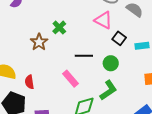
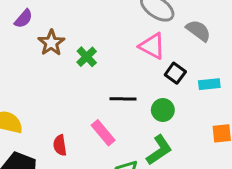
brown star: (39, 42) -> (51, 43), moved
red semicircle: (29, 82) -> (60, 145), moved

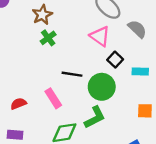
brown star: (51, 43) -> (42, 15), moved
green circle: (163, 110) -> (102, 87), size x1.5
red semicircle: (60, 145) -> (18, 104), turned 70

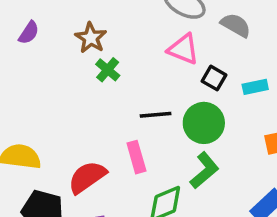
pink rectangle: (53, 98) -> (136, 157), turned 30
red semicircle: (18, 104) -> (87, 177), size x1.6

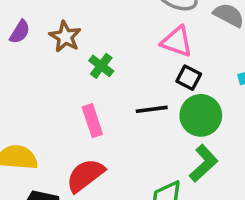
brown star: (91, 38) -> (65, 37), moved
black square: (214, 78) -> (189, 78), moved
pink rectangle: (136, 157) -> (92, 121), moved

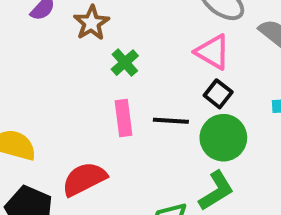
pink rectangle: (92, 121) -> (123, 118), moved

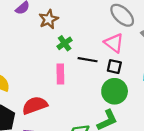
black square: (218, 94) -> (114, 67), turned -32
black line: (171, 121) -> (88, 60), moved

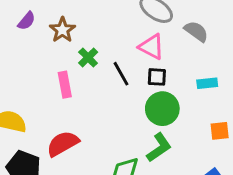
black line: (88, 60) -> (121, 74), turned 60
pink rectangle: (60, 74) -> (65, 85), moved

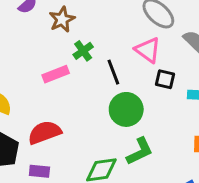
black square: (157, 77) -> (165, 79), moved
pink rectangle: (65, 85) -> (56, 74), turned 70
green circle: (162, 109) -> (126, 109), moved

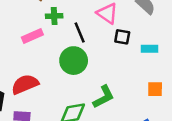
green cross: (83, 51) -> (54, 16), turned 35
green circle: (126, 109) -> (74, 61), moved

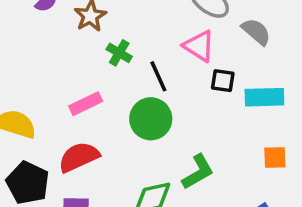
green cross: (54, 16) -> (119, 53), turned 35
pink rectangle: (32, 36) -> (86, 104), moved
cyan rectangle: (149, 49) -> (264, 97), size x1.5

